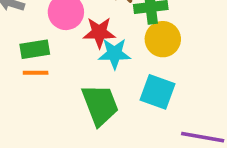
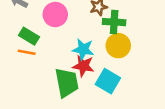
red star: (99, 32) -> (83, 66), moved
green rectangle: (35, 49) -> (29, 36), turned 30

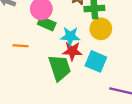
green rectangle: (29, 36) -> (47, 24), moved

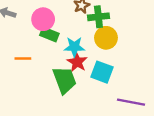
red star: (72, 51) -> (77, 62), turned 30

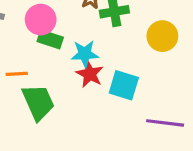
yellow circle: (106, 38) -> (162, 36), moved
green trapezoid: (65, 80) -> (38, 102), moved

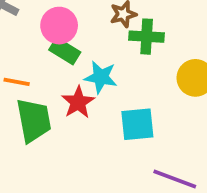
red star: (90, 74) -> (78, 102), moved
cyan square: (124, 85) -> (137, 124), turned -36

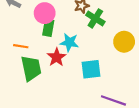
green cross: (147, 37) -> (95, 18), turned 30
green rectangle: (65, 51) -> (48, 28), turned 70

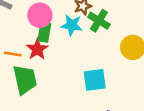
cyan star: (69, 42) -> (72, 25), moved
red star: (57, 57) -> (37, 49), moved

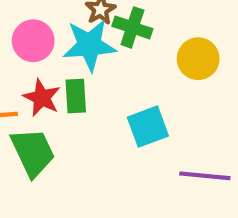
cyan star: (72, 25) -> (89, 45), size x1.4
green rectangle: (44, 32) -> (76, 96), moved

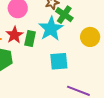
cyan star: (89, 45) -> (51, 29), moved, turned 30

